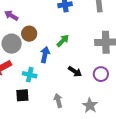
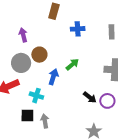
purple arrow: (11, 15) -> (23, 35), turned 40
black arrow: (75, 71) -> (90, 97), moved
gray arrow: (58, 101) -> (45, 121), moved

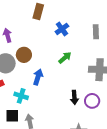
blue cross: (78, 29) -> (62, 29), turned -32
green arrow: (72, 64) -> (65, 58), moved
black arrow: (90, 97) -> (74, 97), turned 48

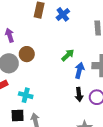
blue cross: (62, 29) -> (63, 14), moved
blue arrow: (38, 77) -> (79, 70), moved

